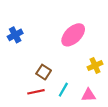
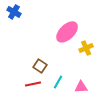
blue cross: (15, 35) -> (14, 12), moved, turned -32
yellow cross: (95, 66) -> (86, 48), moved

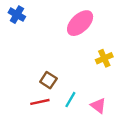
pink ellipse: (67, 32) -> (80, 23), moved
pink triangle: (81, 87) -> (98, 106), turned 40

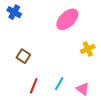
brown square: (48, 80) -> (23, 56), moved
red line: (40, 102) -> (34, 86), turned -56

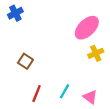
blue cross: (14, 12) -> (15, 13), turned 32
pink ellipse: (67, 19) -> (87, 28), moved

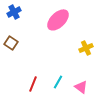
pink ellipse: (87, 28) -> (58, 20), moved
brown square: (25, 61) -> (11, 43), moved

